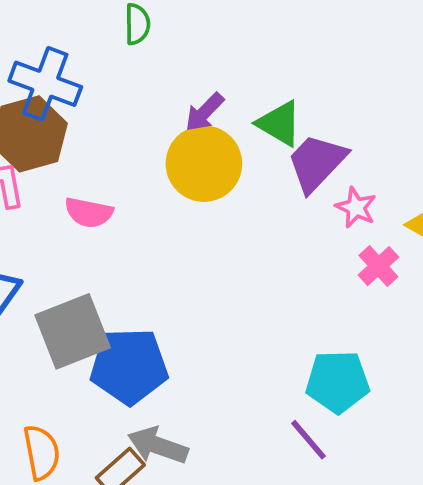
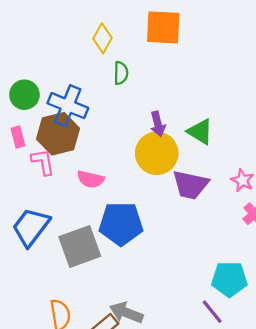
purple arrow: (204, 112) -> (158, 124), turned -60
purple trapezoid: (317, 163) -> (190, 185), moved, turned -123
blue pentagon: (129, 366) -> (121, 224), moved

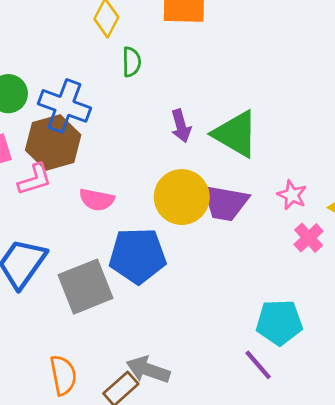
green triangle: (200, 132) -> (236, 134), size x1.4
yellow circle: (157, 153) -> (182, 197), moved
pink L-shape: (43, 162) -> (35, 179), turned 84

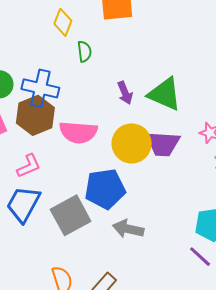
pink L-shape: (35, 179) -> (29, 166), moved
pink semicircle: (97, 200) -> (78, 132), moved, size x1.5
gray arrow: (148, 370) -> (128, 229), moved

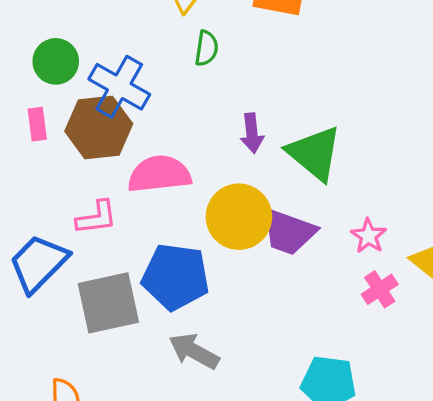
pink semicircle: (78, 132) -> (159, 174), turned 153
pink L-shape: (29, 166) -> (97, 218), moved

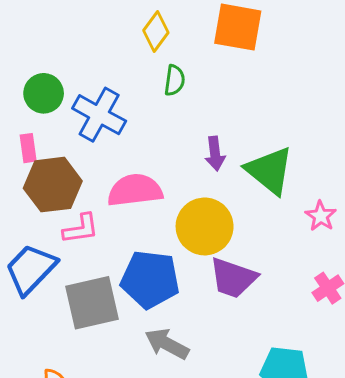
brown hexagon: (99, 127) -> (53, 185), moved
purple trapezoid: (289, 232) -> (233, 278), moved
pink star: (369, 236) -> (321, 216), moved

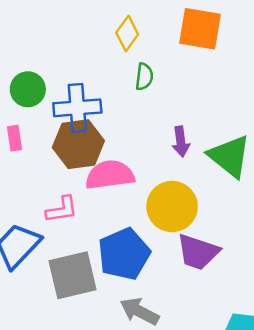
blue cross: (99, 115) -> (77, 108), turned -33
brown hexagon: (53, 185) -> (78, 144), moved
blue pentagon: (150, 279) -> (124, 254), turned -30

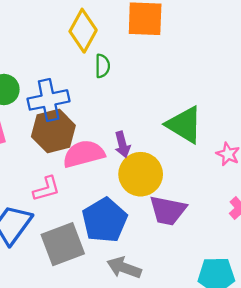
yellow diamond: (127, 33) -> (83, 31), size x1.4
purple arrow: (181, 142) -> (122, 144), moved

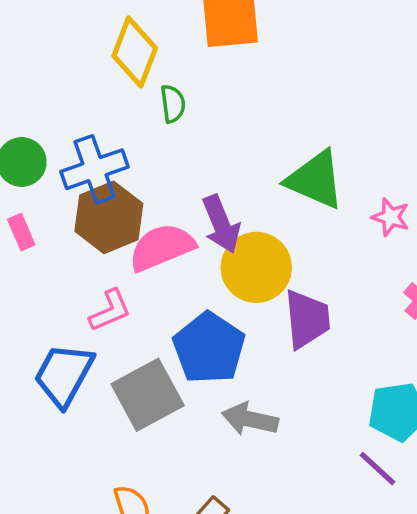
purple arrow: (122, 144) -> (221, 224), size x1.4
purple trapezoid: (168, 210) -> (307, 319), turned -99

